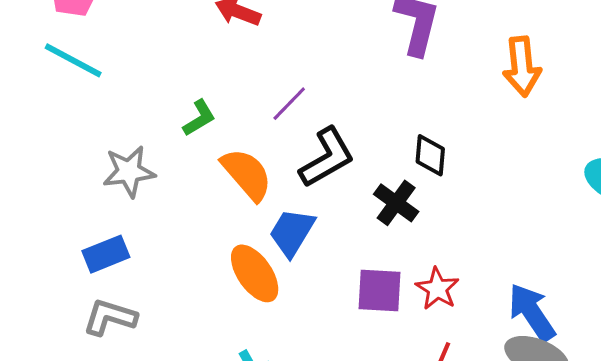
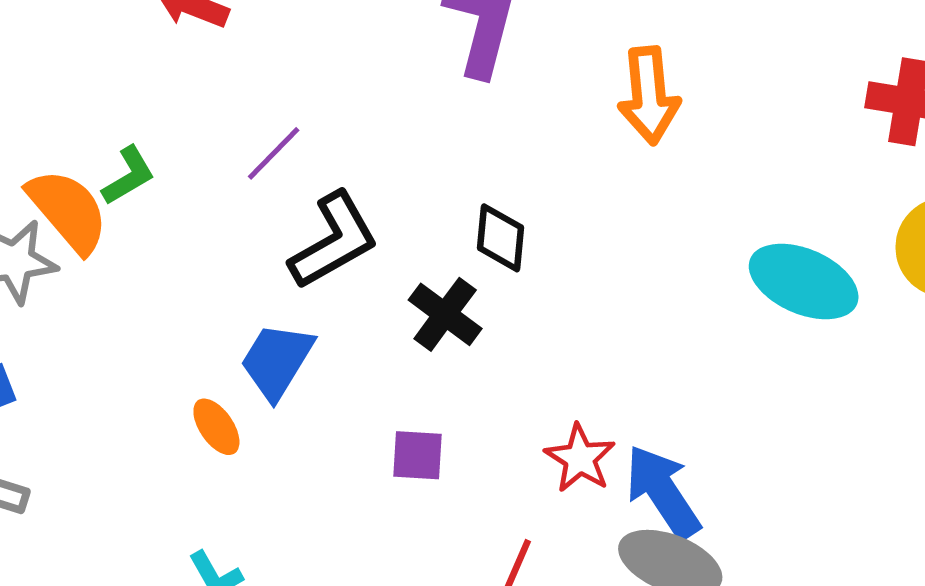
orange semicircle: (247, 174) -> (68, 211), moved
orange ellipse: (255, 273) -> (216, 427), size x0.6
red star: (437, 289) -> (580, 458), moved
purple square: (379, 290) -> (418, 455), size x0.7

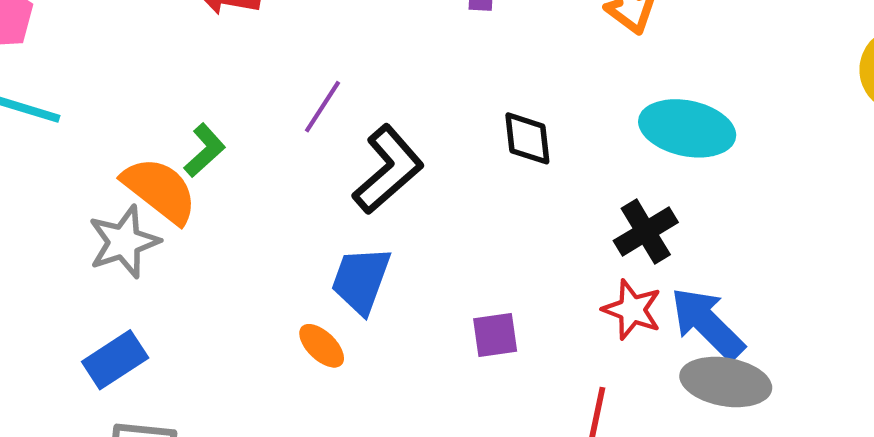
cyan ellipse: (804, 281) -> (687, 128), moved
black cross: (445, 314) -> (646, 232), moved, turned 34

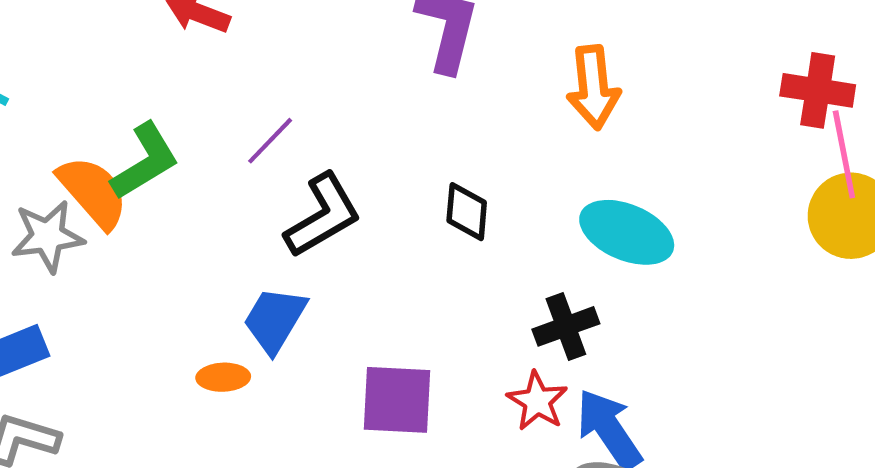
green L-shape: (205, 150) -> (145, 161), size x1.5
purple square: (495, 335) -> (397, 400), size x1.6
orange ellipse: (322, 346) -> (223, 377), turned -57

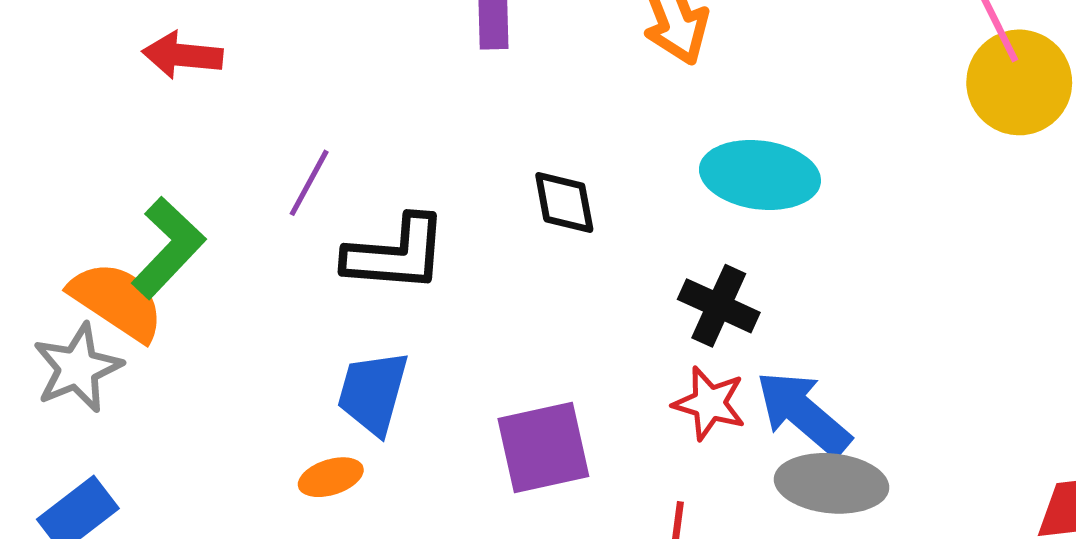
black L-shape: (323, 215) -> (396, 254), turned 50
black cross: (566, 326) -> (719, 306), turned -30

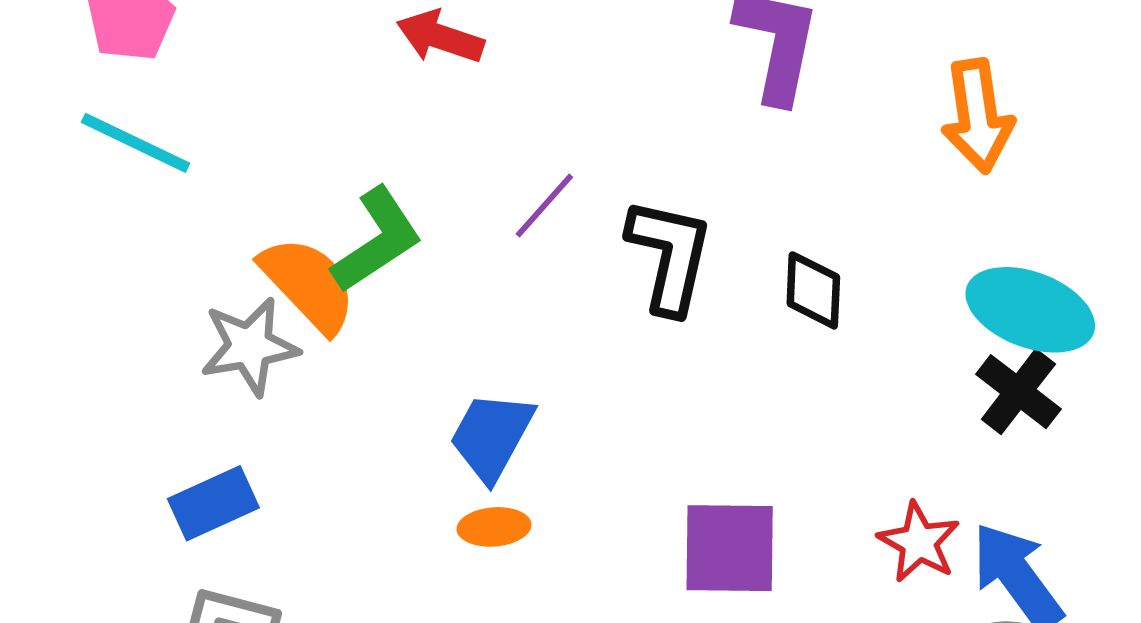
black L-shape: (396, 254) -> (670, 256), moved, turned -95
black cross: (719, 306) -> (1018, 392), moved
blue trapezoid: (373, 393) -> (492, 436), moved

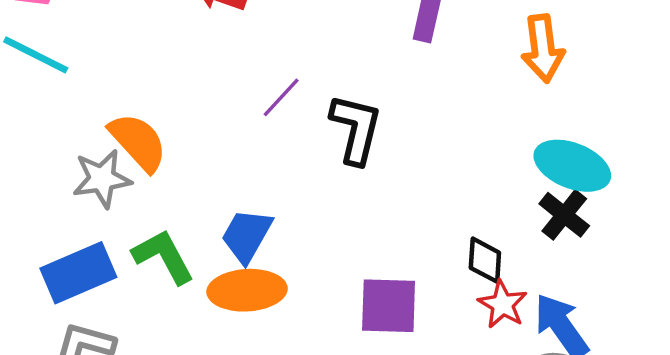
green L-shape: (377, 240) -> (163, 256), moved, turned -86
black diamond: (813, 290) -> (485, 260), moved
blue rectangle: (213, 503) -> (78, 273), size x1.4
orange ellipse: (494, 527) -> (247, 290), size x1.8

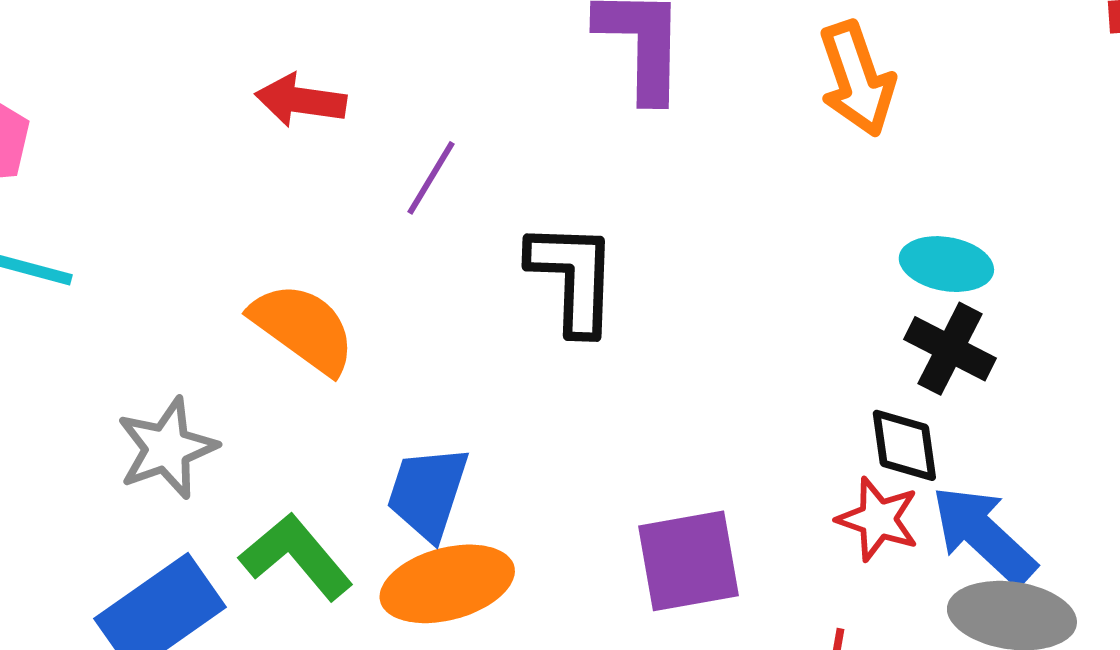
purple line: (281, 97) -> (431, 178), moved
orange semicircle: (138, 142) -> (303, 328), moved
cyan ellipse: (572, 166) -> (946, 264), size x0.7
black diamond: (485, 260) -> (904, 445), moved

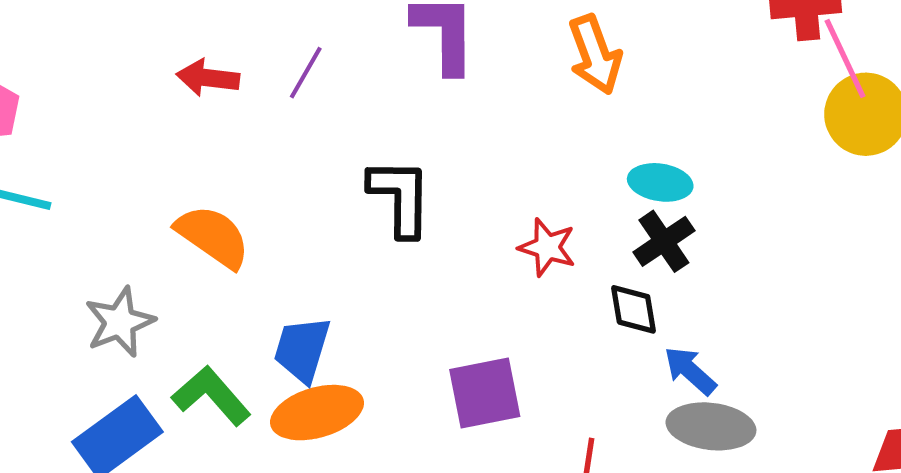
purple line: (431, 178) -> (306, 73), moved
black cross: (950, 349) -> (664, 241), turned 30
red star: (878, 519) -> (547, 247), moved
blue arrow: (984, 535) -> (690, 371), size x0.7

